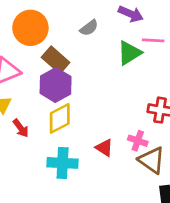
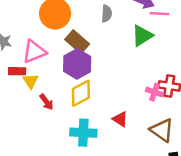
gray semicircle: (89, 28) -> (107, 14), turned -49
pink line: (153, 40) -> (159, 14), moved
pink cross: (138, 141) -> (154, 92), moved

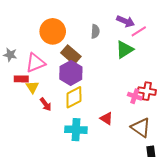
pink line: (159, 14) -> (139, 31), turned -35

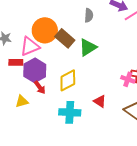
orange circle: (53, 31) -> (45, 30), moved
green triangle: (125, 50) -> (88, 47), moved
purple hexagon: (71, 73) -> (35, 70), moved
yellow triangle: (32, 87) -> (22, 101), moved, turned 48

